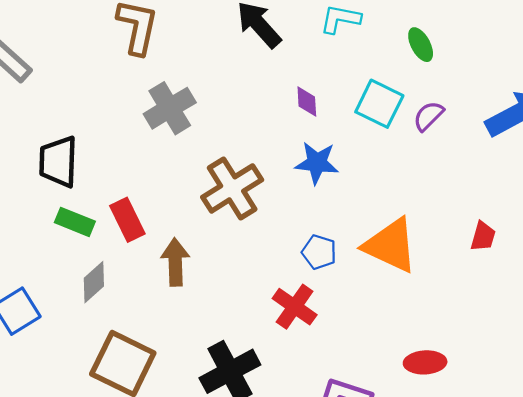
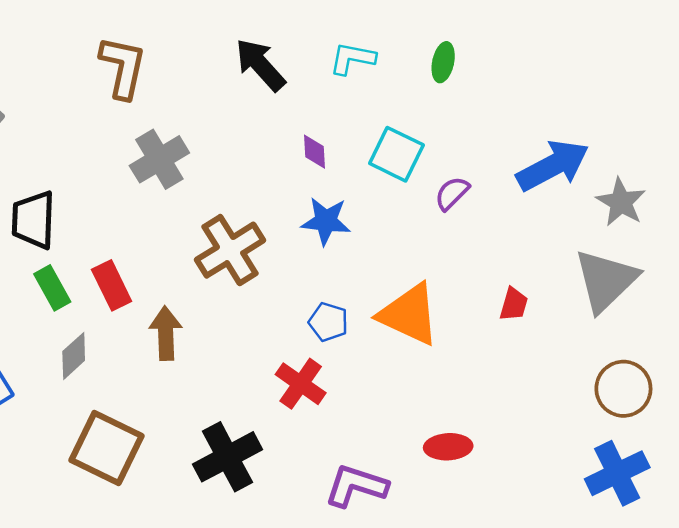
green ellipse: (421, 45) -> (443, 62), moved, turned 40
purple semicircle: (428, 116) -> (452, 193), moved
green rectangle: (75, 222) -> (52, 288), turned 39

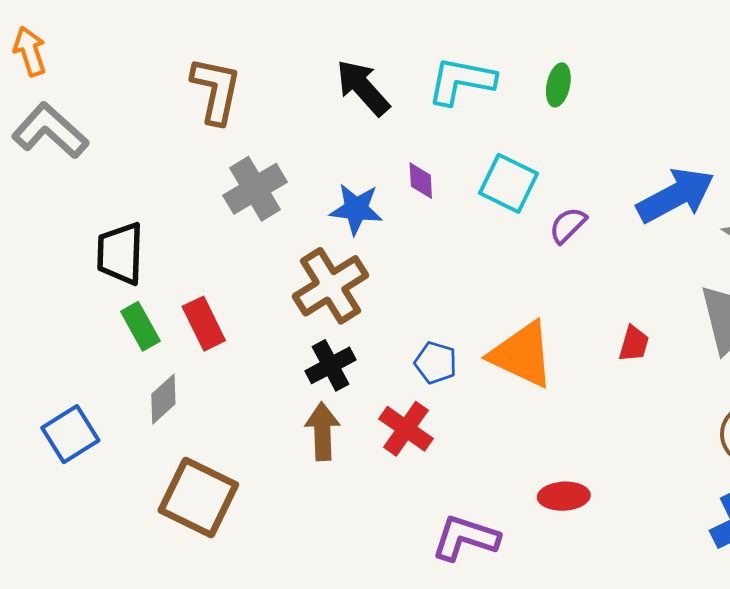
cyan L-shape: (352, 58) -> (461, 81), size x1.4
blue star: (326, 221) -> (356, 209), moved
brown arrow: (166, 333) -> (322, 431), moved
black cross: (228, 457) -> (331, 365), moved, size x0.7

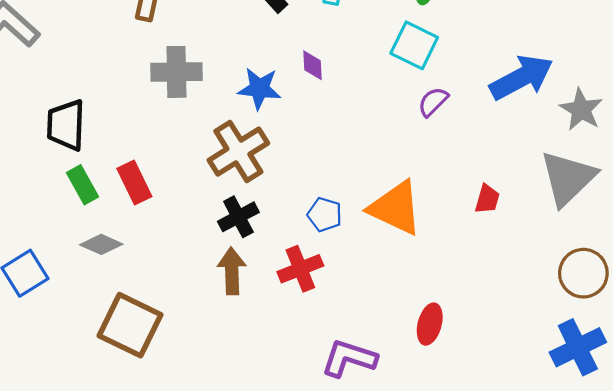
cyan square: (508, 183) -> (414, 45), moved
gray cross: (255, 189) -> (176, 72), turned 30
gray diamond: (163, 399) -> (101, 244), turned 66
red cross: (406, 429) -> (300, 269), turned 33
red ellipse: (564, 496) -> (430, 324), turned -72

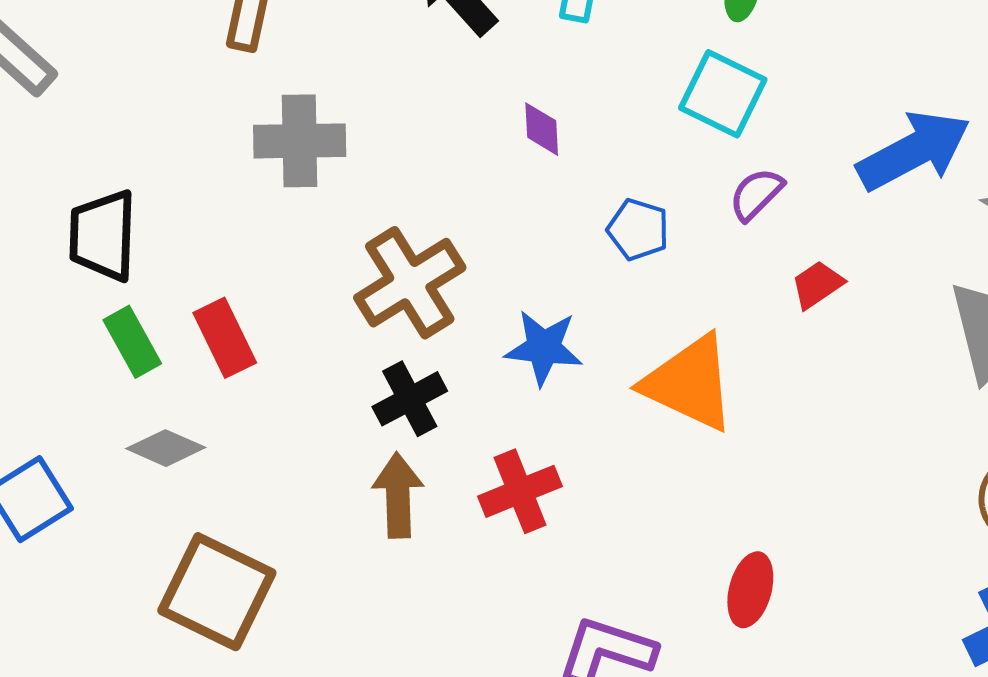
blue star: (259, 89) -> (544, 348), moved
red trapezoid: (487, 199) -> (817, 285), moved, turned -140
blue pentagon: (325, 215) -> (638, 230), moved

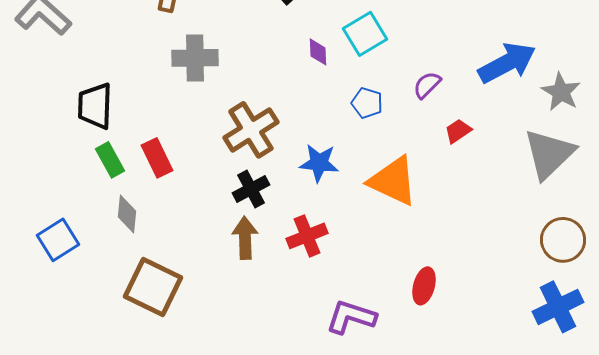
cyan square: (723, 94) -> (365, 34), moved, turned 33
gray diamond: (166, 448) -> (127, 214), turned 72

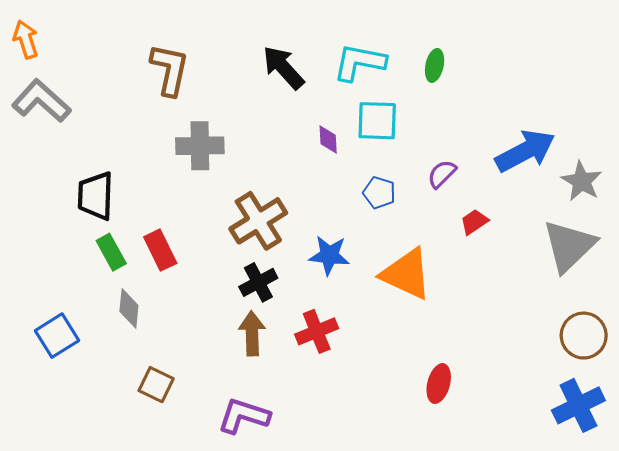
cyan square: (365, 34) -> (377, 121), turned 33
brown square: (153, 287) -> (156, 385), size x0.6
purple L-shape: (351, 317) -> (244, 416), moved

